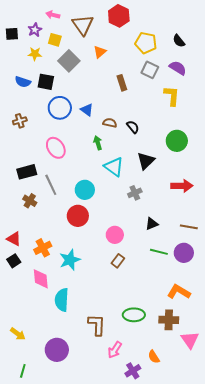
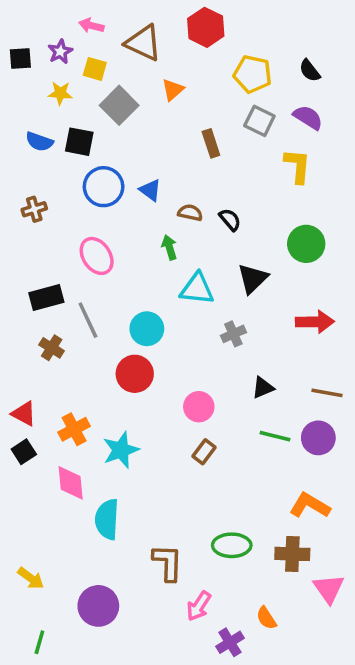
brown triangle: (83, 25) -> (143, 43), turned -30
cyan triangle: (114, 167) -> (197, 289), turned -30

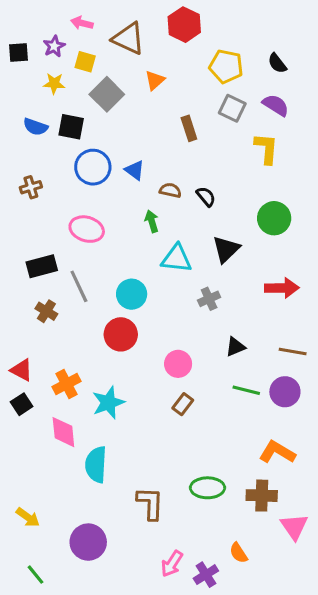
pink ellipse: (97, 256) -> (87, 229), turned -40
pink arrow: (199, 606) -> (172, 564), moved
green line: (39, 642) -> (36, 575), turned -55

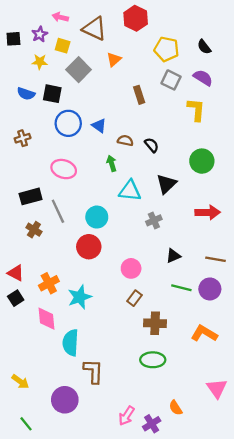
brown cross: (262, 496) -> (155, 323), moved
brown L-shape: (150, 503) -> (93, 371), moved

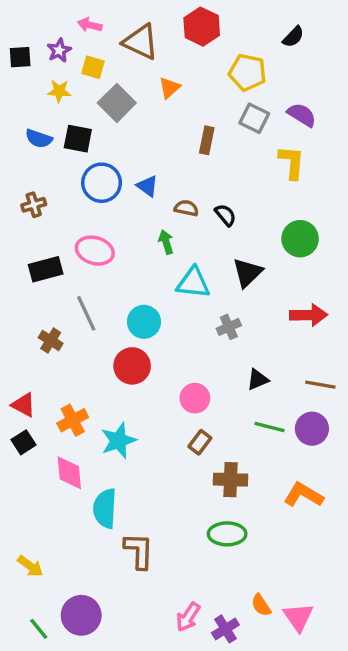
black semicircle: (204, 47) -> (293, 37), moved, turned -98
brown rectangle: (139, 95) -> (207, 140), turned 30
black rectangle: (31, 196) -> (46, 269), moved
pink triangle: (217, 388) -> (298, 617), moved
purple circle: (65, 400) -> (81, 615), moved

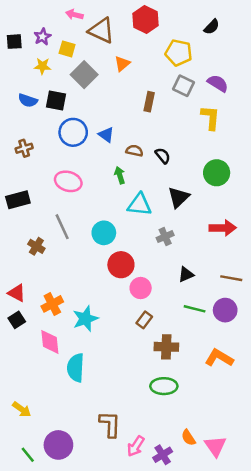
pink arrow: (90, 25) -> (74, 15), moved
black rectangle: (46, 269) -> (18, 200), moved
red circle: (132, 366) -> (121, 265), moved
brown L-shape: (139, 551) -> (110, 424), moved

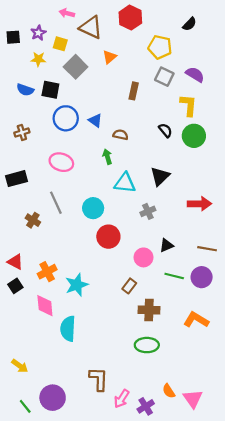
black semicircle: (163, 156) -> (165, 130), moved
green circle: (217, 173) -> (194, 136), moved
pink circle: (141, 288) -> (143, 257), moved

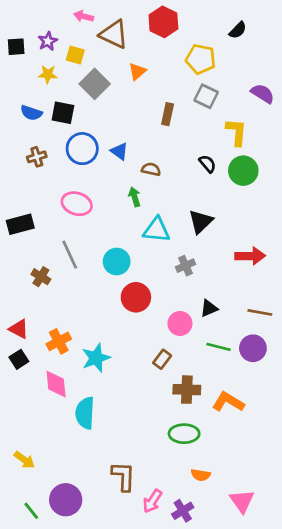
purple semicircle: (195, 74) -> (263, 94), moved
brown cross: (22, 133) -> (37, 157), moved
orange L-shape: (196, 320) -> (228, 402), moved
orange semicircle: (169, 391) -> (201, 475), moved, turned -48

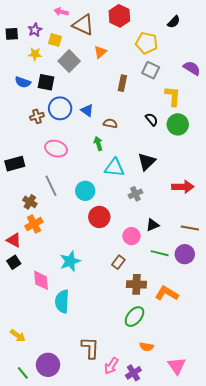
brown cross: (37, 157) -> (37, 116), moved
orange cross: (59, 341) -> (34, 224), moved
green ellipse: (184, 434) -> (134, 317), turned -50

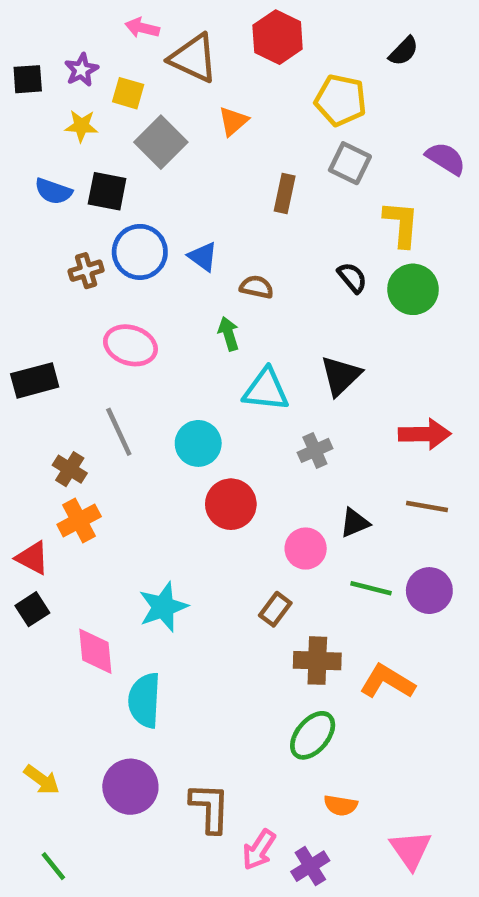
brown line: (190, 228) -> (427, 506), moved
purple circle: (48, 365) -> (130, 787), moved

